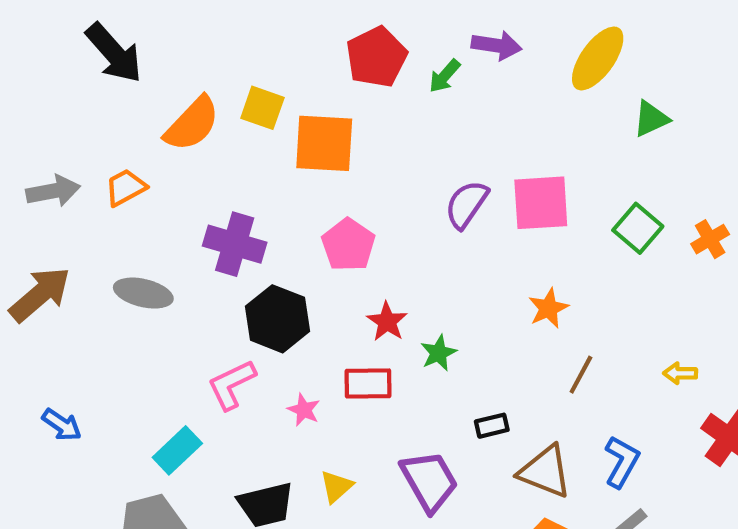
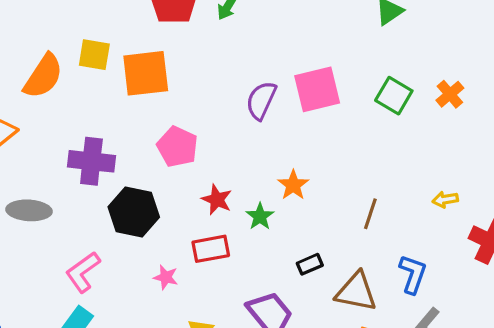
orange star: (548, 308) -> (293, 185), moved
pink L-shape: (232, 385) -> (83, 272), moved

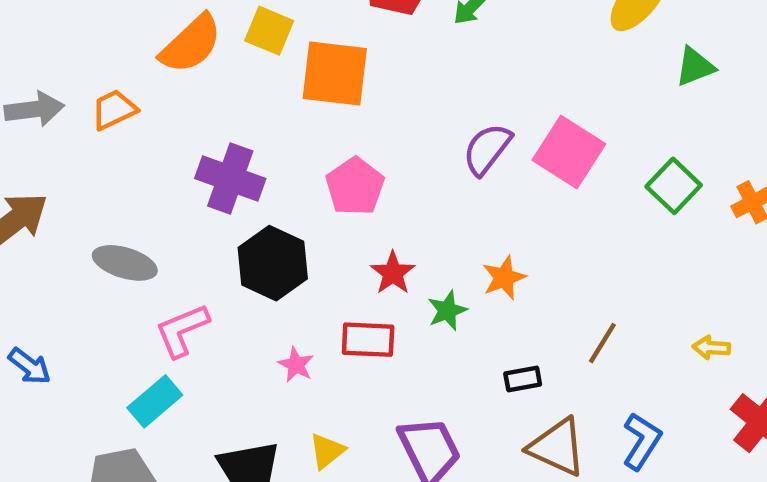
pink square: (317, 89) -> (569, 152), turned 33
gray ellipse: (29, 210) -> (125, 263), moved
black rectangle: (310, 264) -> (523, 379), moved

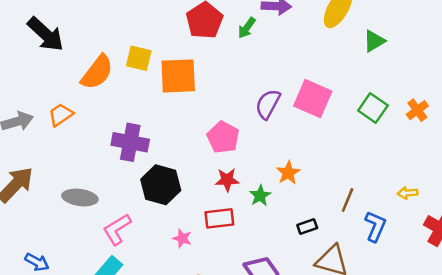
pink pentagon: (355, 186) -> (223, 137), moved
red star: (393, 273) -> (227, 180), turned -30
blue L-shape: (642, 441) -> (375, 226), moved

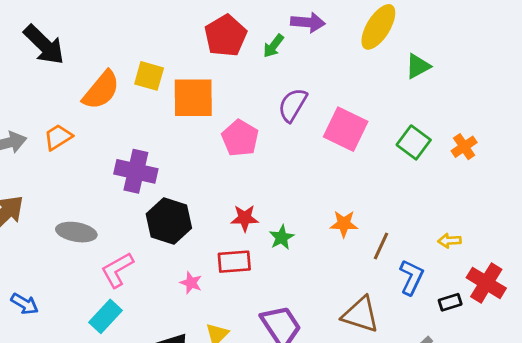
purple semicircle: (268, 104) -> (293, 105), moved
pink pentagon: (223, 137) -> (240, 138), moved
orange star: (288, 173) -> (344, 224), moved, turned 30
black rectangle: (307, 226) -> (450, 302), moved

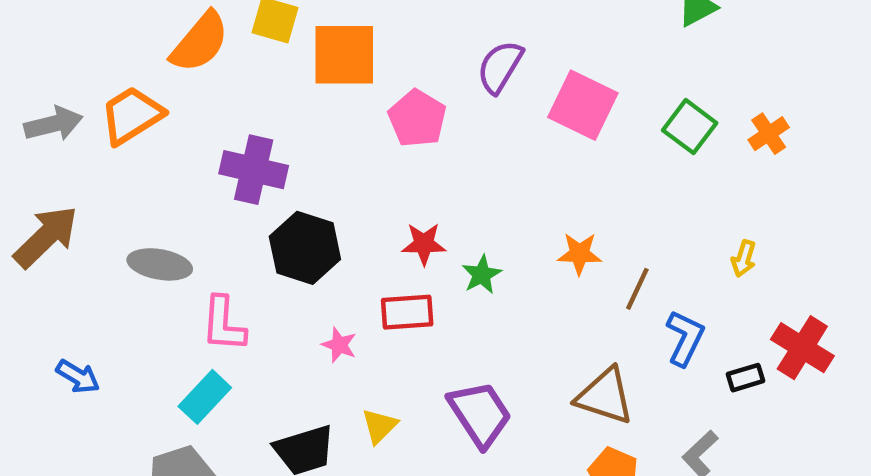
orange trapezoid: (58, 137) -> (132, 115), size x1.4
yellow arrow: (449, 241) -> (744, 259), moved, turned -70
pink L-shape: (117, 270) -> (224, 324), turned -57

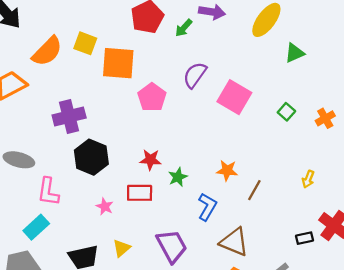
green square: (690, 127) -> (286, 112), size x0.7
purple cross: (254, 170) -> (69, 116), turned -32
blue L-shape: (685, 338) -> (207, 207), moved

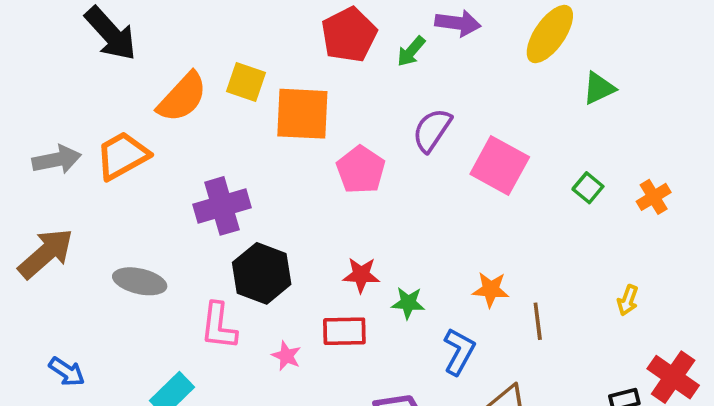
green star: (178, 177) -> (408, 303), turned 30
brown line: (254, 190) -> (538, 321), turned -35
pink L-shape: (48, 192) -> (219, 326), moved

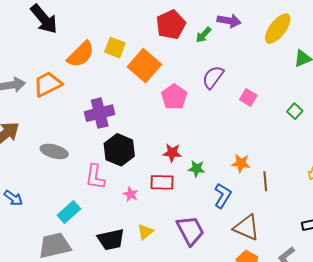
orange square: (302, 114) -> (144, 66), turned 36
pink square: (500, 166) -> (248, 97), size x0.6

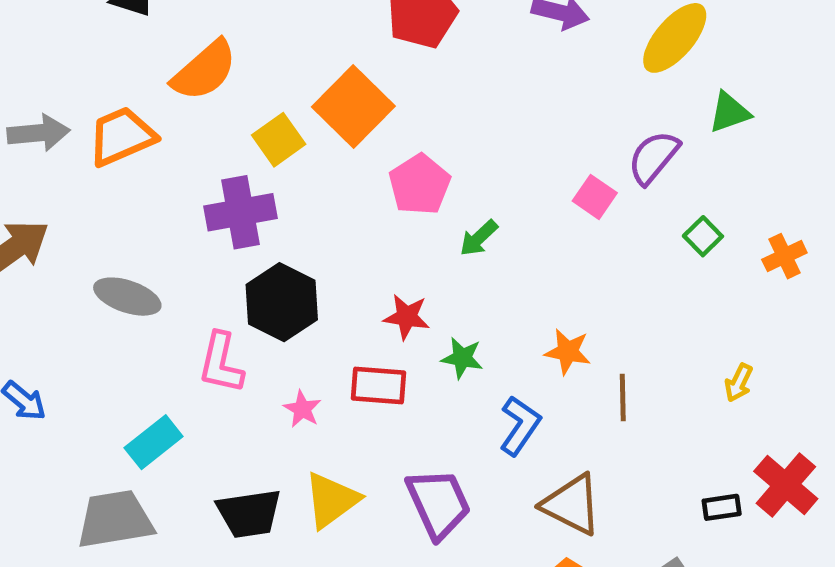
green arrow: (203, 35) -> (479, 238), moved
yellow square: (115, 48) -> (279, 140), moved, turned 30
purple semicircle: (213, 77) -> (653, 157), moved
yellow triangle: (145, 232) -> (331, 500), size x1.5

